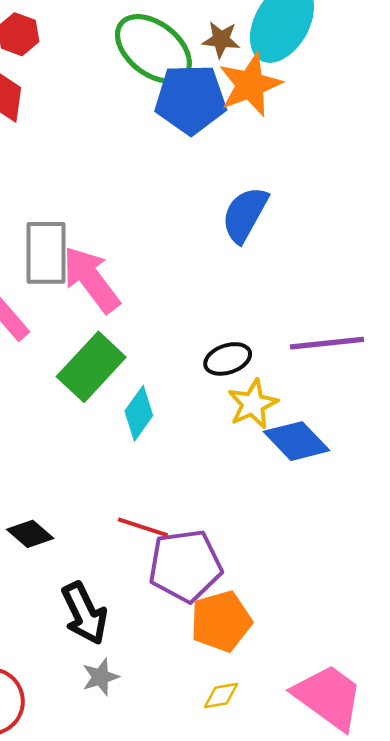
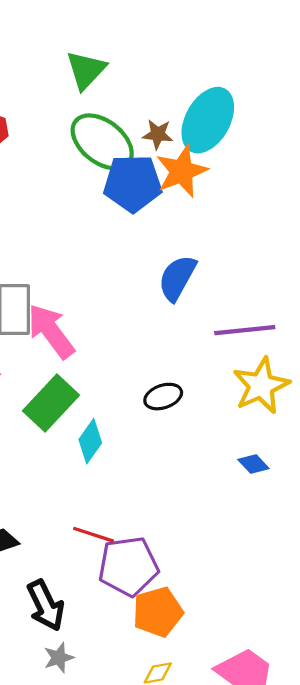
purple line: (327, 343) -> (245, 330), moved
yellow star: (253, 404) -> (261, 386), moved, size x1.4
blue diamond: (297, 441) -> (253, 464), moved, size x0.6

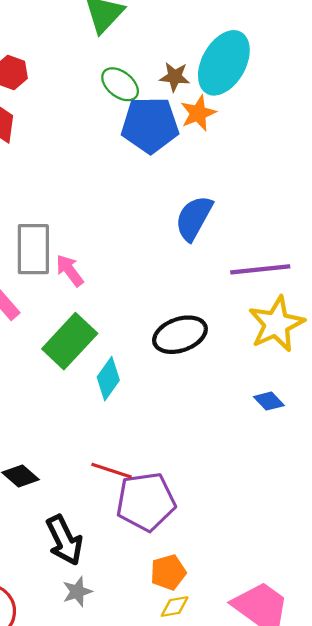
green ellipse: (102, 142) -> (120, 84), size x0.6
orange star: (182, 171) -> (198, 113), size x0.7
pink arrow: (51, 331) -> (70, 270), size x0.6
black ellipse: (163, 397) -> (180, 335), size x1.4
orange pentagon: (158, 612) -> (168, 572), moved, size x0.7

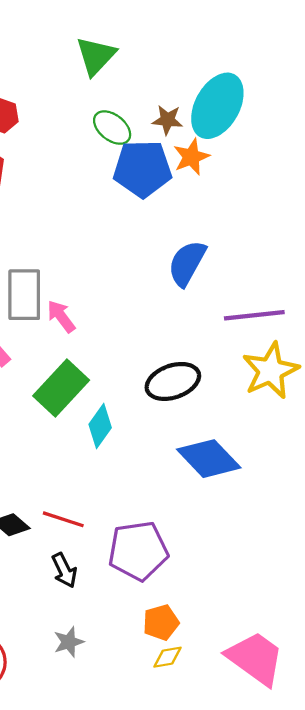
blue diamond: (269, 401) -> (209, 459), moved, size x2.0
red line: (111, 471) -> (63, 519), moved
black arrow: (64, 540) -> (64, 570), moved, size x0.7

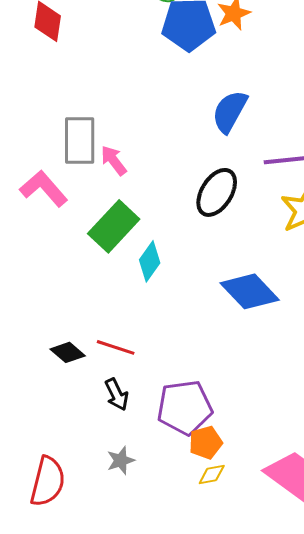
black ellipse: (173, 381) -> (217, 192), moved, turned -39
purple pentagon: (138, 551) -> (185, 407), moved

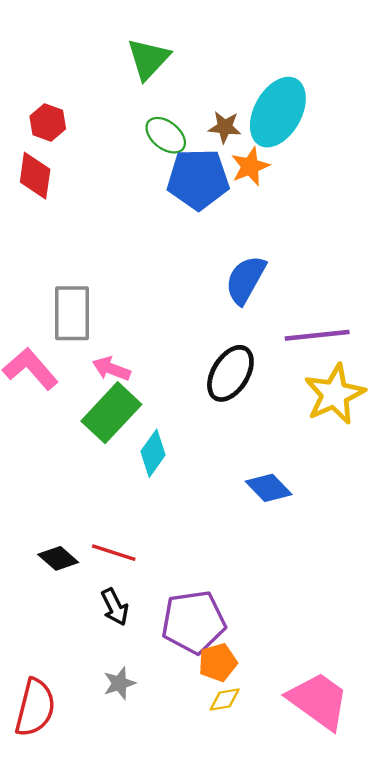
pink arrow: (114, 160) -> (111, 369), moved, turned -32
blue diamond: (250, 291) -> (269, 488), size x0.7

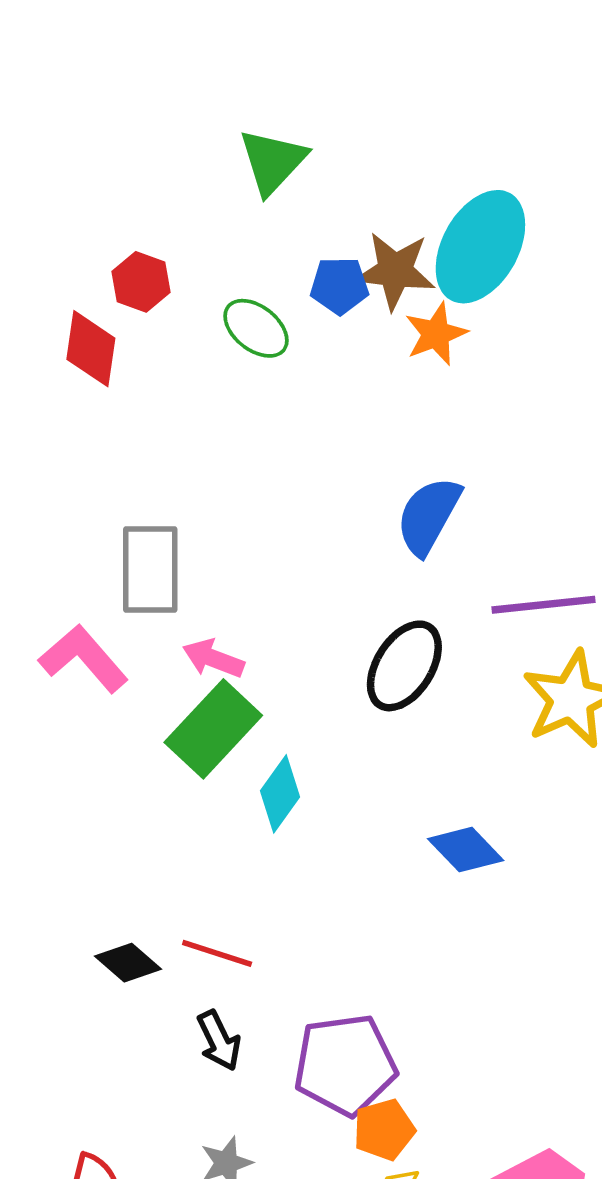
red hexagon: (48, 122) -> (141, 282), moved
brown star: (225, 127) -> (395, 271), size x1.5
green ellipse: (166, 135) -> (256, 328), moved
blue pentagon: (198, 179) -> (339, 286), moved, size x0.6

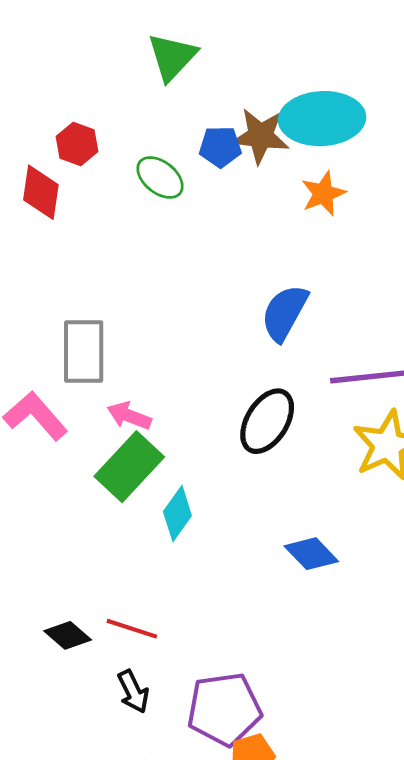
cyan ellipse: (480, 247) -> (322, 119), turned 58
orange star: (436, 334) -> (323, 194), moved

